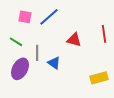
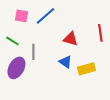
blue triangle: (54, 63) -> (65, 62), moved
yellow rectangle: (99, 78) -> (86, 69), moved

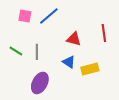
green line: (12, 41) -> (16, 51), moved
purple ellipse: (16, 68) -> (40, 83), moved

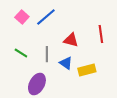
pink square: (25, 16) -> (22, 17), turned 32
green line: (16, 51) -> (21, 53), moved
gray line: (37, 52) -> (47, 54), moved

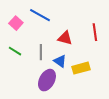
pink square: (22, 17) -> (16, 23), moved
blue line: (46, 17) -> (40, 15), turned 70
purple ellipse: (37, 84) -> (47, 80), moved

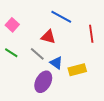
blue line: (40, 15) -> (61, 17), moved
red triangle: (65, 38) -> (48, 37), moved
gray line: (41, 52) -> (37, 54), turned -49

